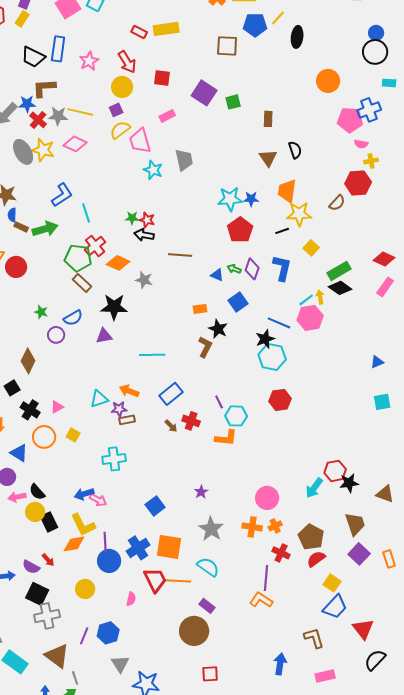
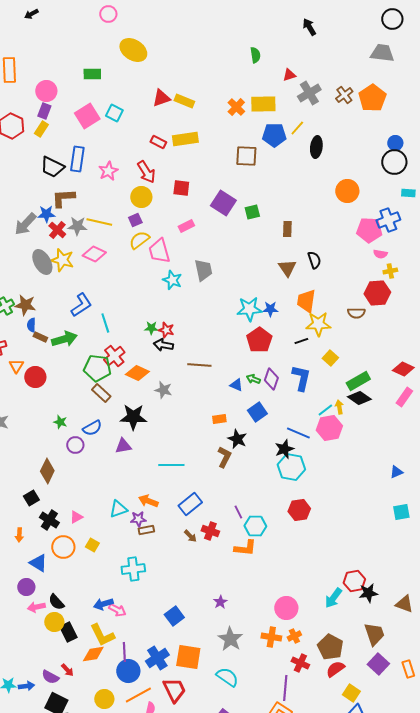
brown semicircle: (337, 203) -> (356, 313), turned 48
orange line: (177, 581) -> (138, 695), moved, turned -32

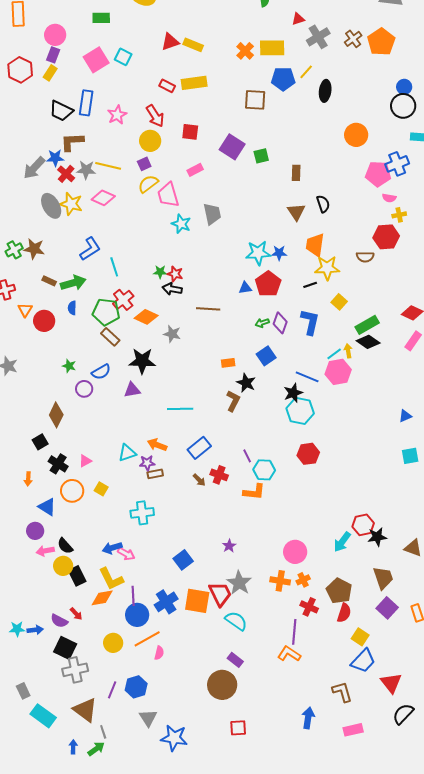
blue semicircle: (31, 325) -> (72, 308), moved
green arrow: (253, 379) -> (262, 323), turned -40
blue triangle: (236, 385) -> (245, 288), moved, turned -32
red semicircle: (335, 669) -> (344, 613), turned 144
red trapezoid: (174, 690) -> (220, 594), moved

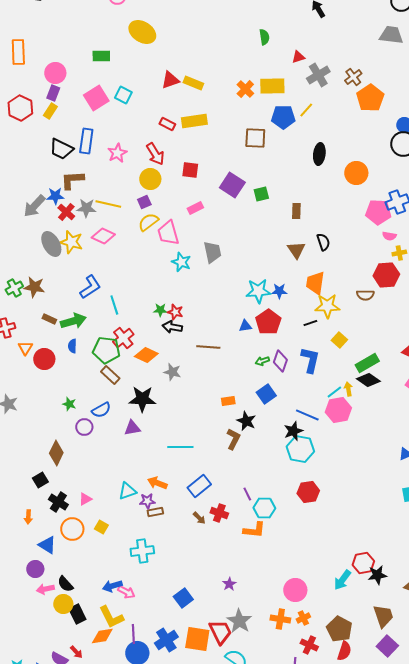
orange pentagon: (381, 42) -> (370, 98), moved
black ellipse: (325, 91) -> (319, 154), moved

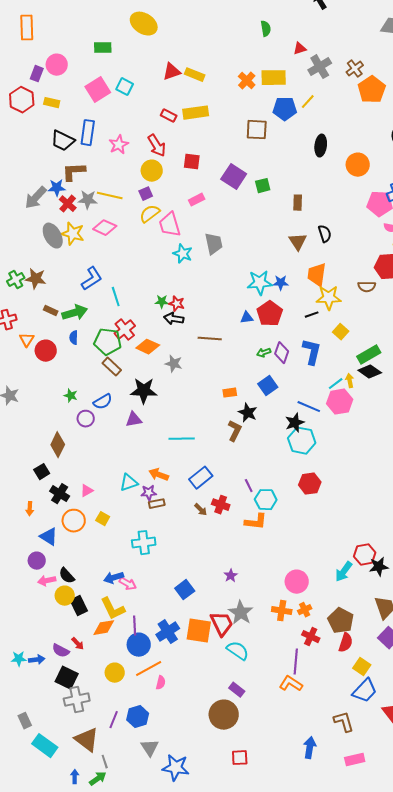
orange rectangle: (18, 52) -> (27, 28), moved
purple rectangle: (53, 93) -> (37, 74), moved
yellow rectangle: (50, 111) -> (52, 103), turned 70

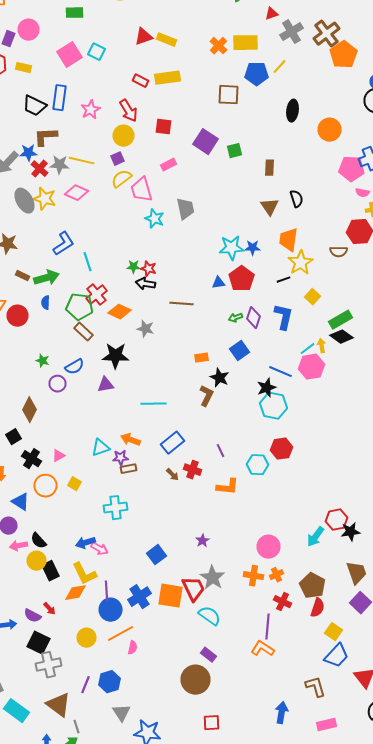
brown cross: (355, 69) -> (326, 34), size x1.5
yellow star: (329, 298) -> (300, 263), turned -30
cyan hexagon: (266, 500) -> (258, 465), moved

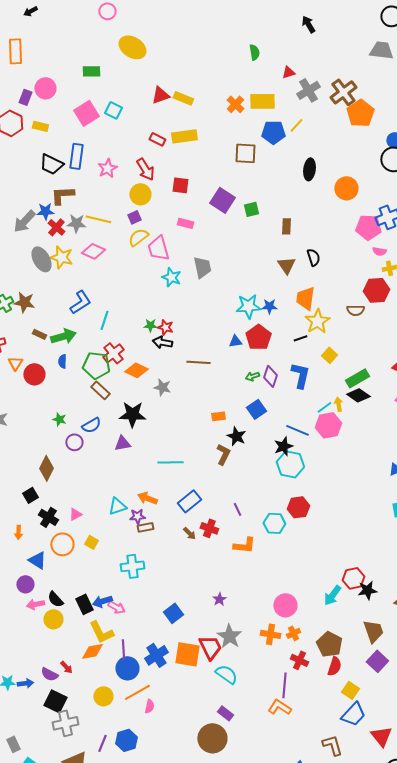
pink rectangle: (168, 165) -> (185, 223), turned 42
cyan line: (88, 262) -> (104, 320), turned 36
black rectangle: (50, 571) -> (84, 604), moved

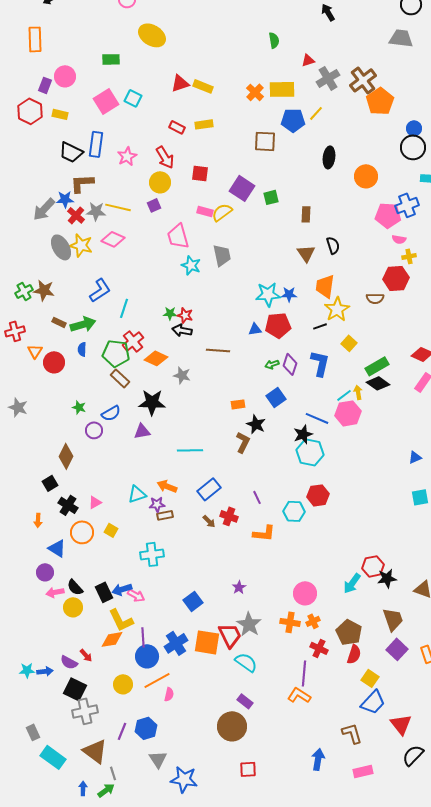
yellow rectangle: (184, 136) -> (204, 124), size x0.7
yellow semicircle: (138, 237) -> (222, 212), moved
red pentagon: (258, 337) -> (278, 325), turned 30

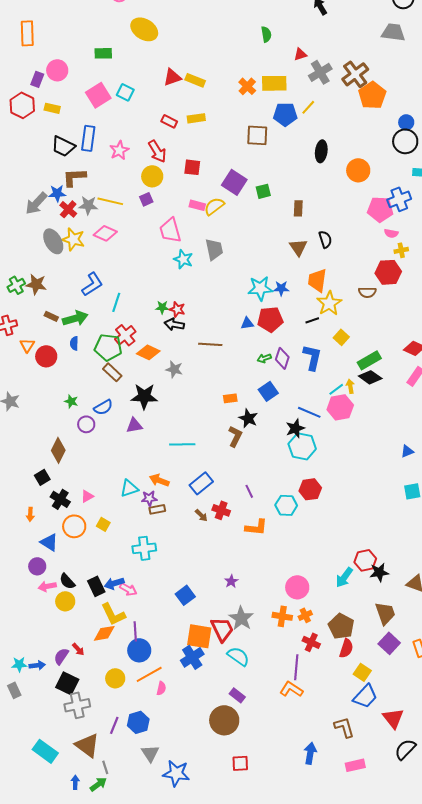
blue cross: (176, 643) -> (192, 657), moved
purple semicircle: (69, 662) -> (61, 656), turned 96
gray rectangle: (33, 732) -> (14, 690), moved

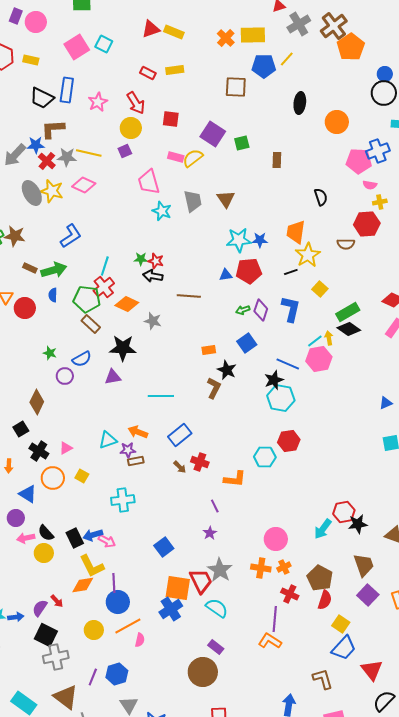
purple rectangle: (37, 79) -> (16, 16), moved
black semicircle: (325, 239) -> (321, 197), moved
brown triangle: (298, 247) -> (226, 199), moved
cyan line: (116, 302) -> (105, 266), moved
purple line: (249, 491) -> (215, 506), moved

